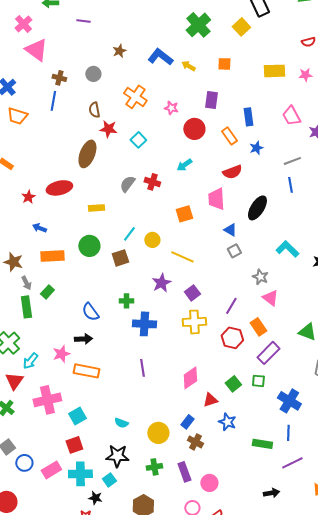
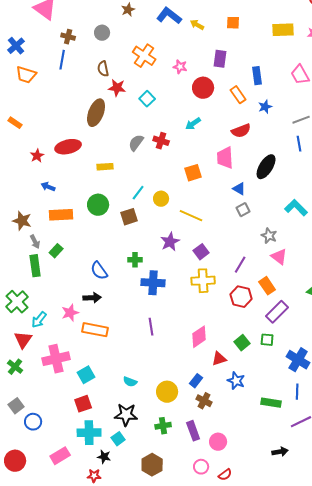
pink rectangle: (51, 470) -> (60, 456), moved

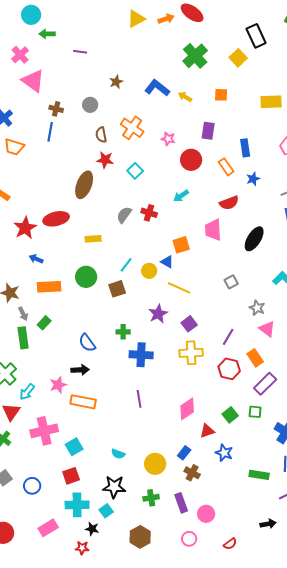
brown semicircle: (103, 69) -> (101, 135), moved
red star: (37, 156) -> (25, 228), size x1.6
blue triangle: (239, 189) -> (167, 262), moved
blue circle: (33, 422) -> (32, 486), moved
red semicircle: (225, 475) -> (230, 544), moved

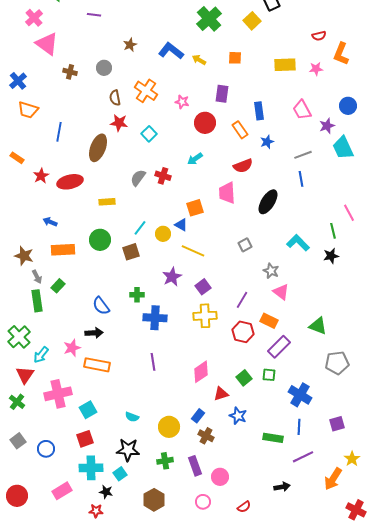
blue line: (50, 132) -> (59, 132), moved
red star: (25, 228) -> (41, 176), moved, size x0.7
orange rectangle: (255, 358) -> (269, 321), turned -30

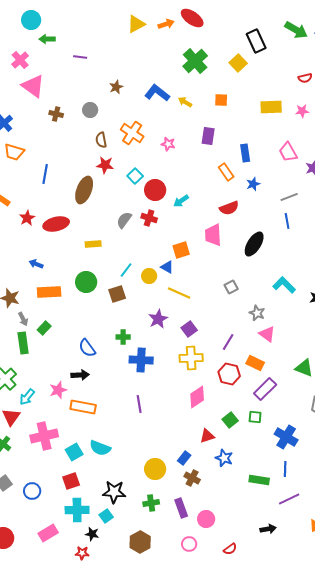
red circle: (205, 123) -> (155, 190), moved
pink diamond: (201, 372) -> (197, 397), moved
cyan semicircle: (132, 417) -> (100, 448), moved, size x1.5

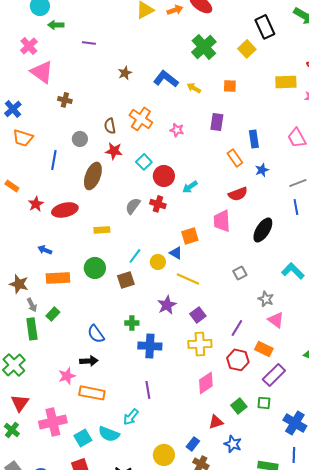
yellow rectangle: (271, 107) -> (286, 82), moved
gray circle: (90, 110) -> (80, 139), moved
cyan arrow: (27, 397) -> (131, 417), moved

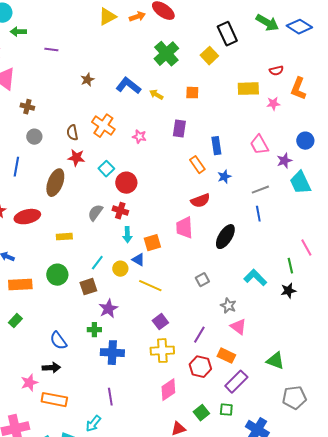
gray circle: (80, 139) -> (34, 137), moved
cyan arrow: (190, 187) -> (127, 235), moved, turned -56
purple star: (167, 305) -> (108, 309), moved

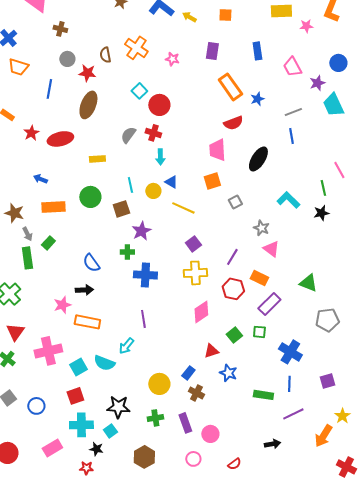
blue rectangle: (216, 146) -> (257, 51), moved
red star: (76, 158) -> (87, 73), moved
orange rectangle: (197, 165) -> (230, 87), size x1.5
orange square: (152, 243) -> (212, 181), moved
cyan line: (97, 263) -> (130, 185), turned -49

